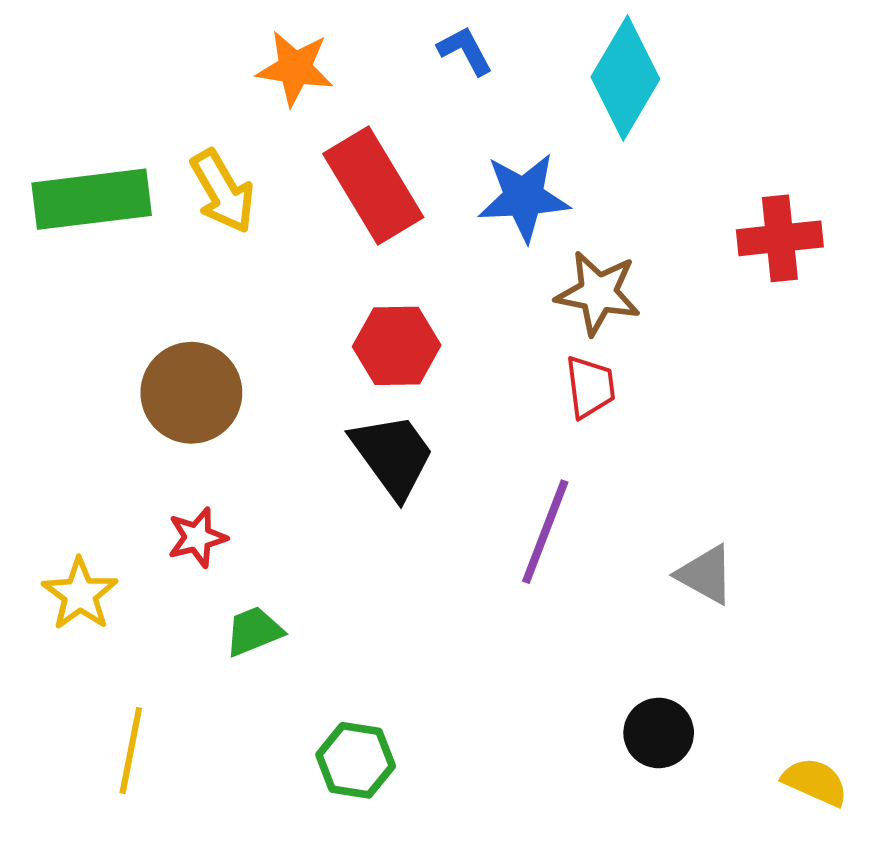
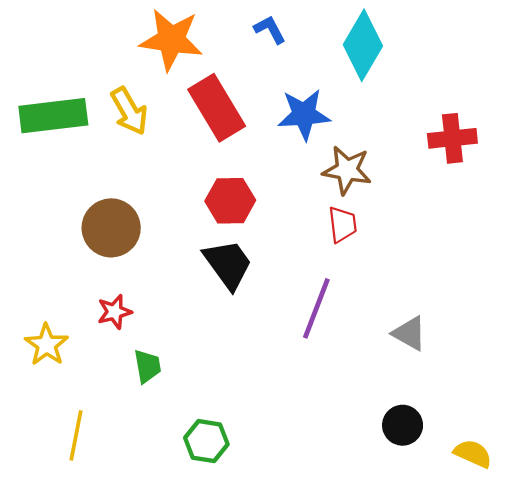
orange star: (295, 68) -> (171, 40), size x1.4
green trapezoid: (254, 631) -> (147, 366), turned 102
black circle: (659, 733) -> (403, 425), moved

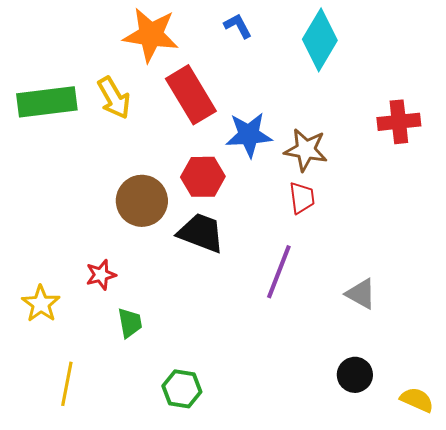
blue star: (304, 115) -> (249, 135), moved
brown circle: (111, 228) -> (142, 201), moved
black trapezoid: (228, 264) -> (201, 233), turned -33

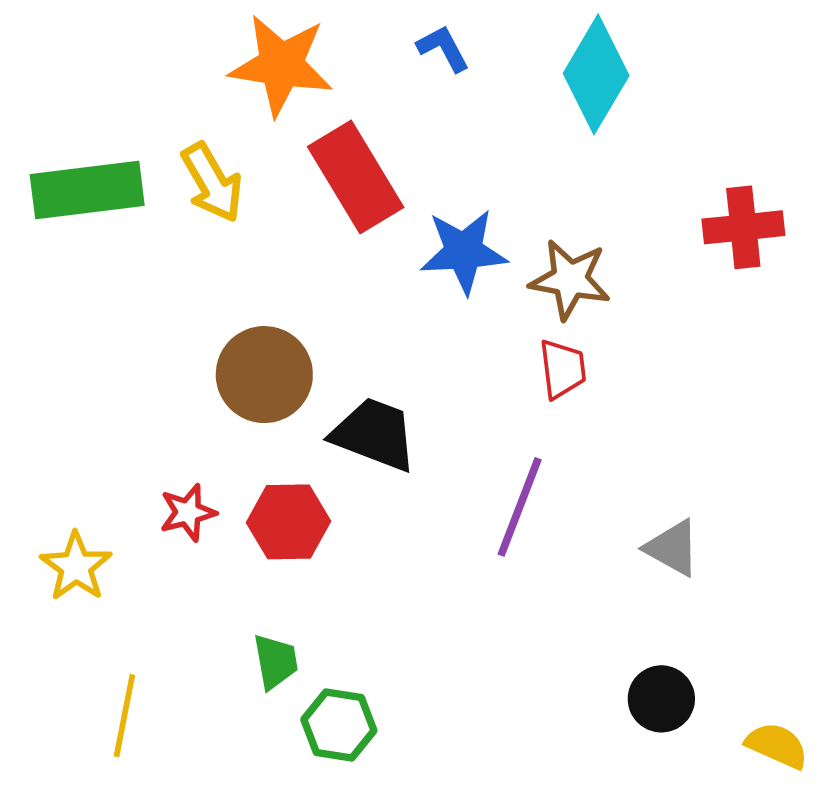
red hexagon: (203, 177) -> (289, 522), moved
green trapezoid: (130, 323) -> (275, 662), moved

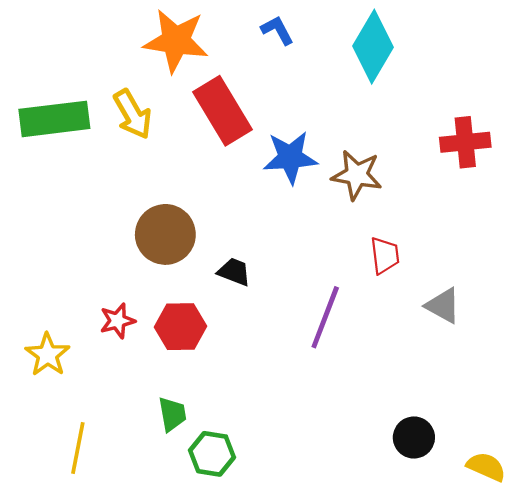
red trapezoid: (563, 369) -> (385, 255), moved
black trapezoid: (374, 434) -> (234, 272), size x0.6
gray triangle: (673, 548) -> (443, 306), moved

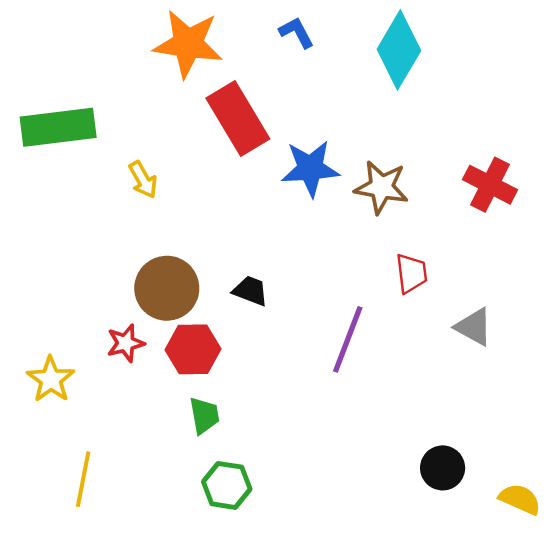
yellow arrow: (133, 114) -> (143, 180), moved, size x0.7
red cross: (465, 142) -> (490, 185), moved, turned 33
brown circle: (165, 234) -> (167, 288), moved
green trapezoid: (172, 414) -> (204, 416), moved

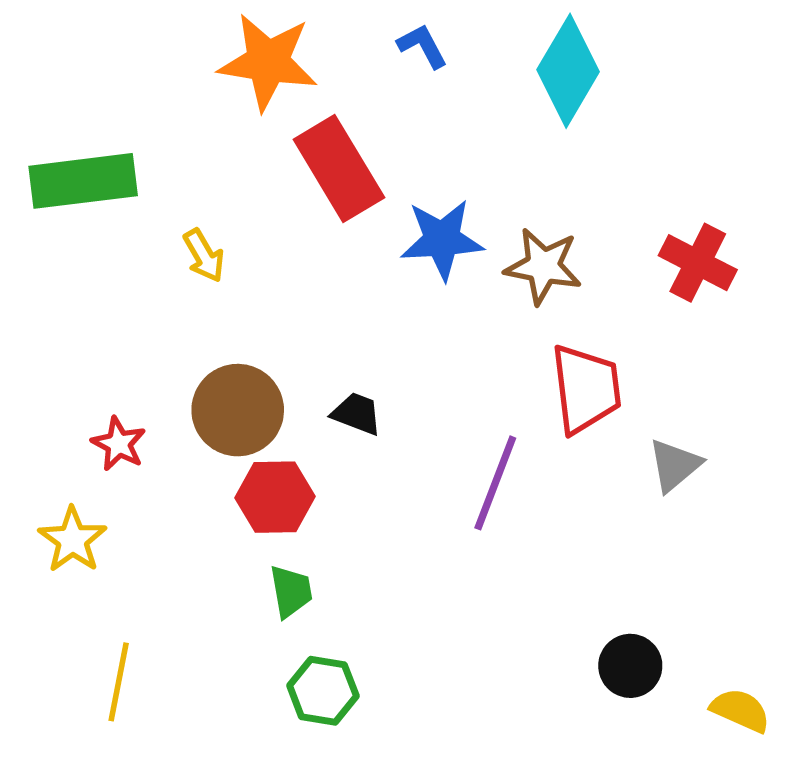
red trapezoid: (411, 273) -> (586, 389), size x1.6
gray triangle: (474, 327) -> (675, 465), turned 51
red star: (126, 343) -> (119, 444), moved, turned -30

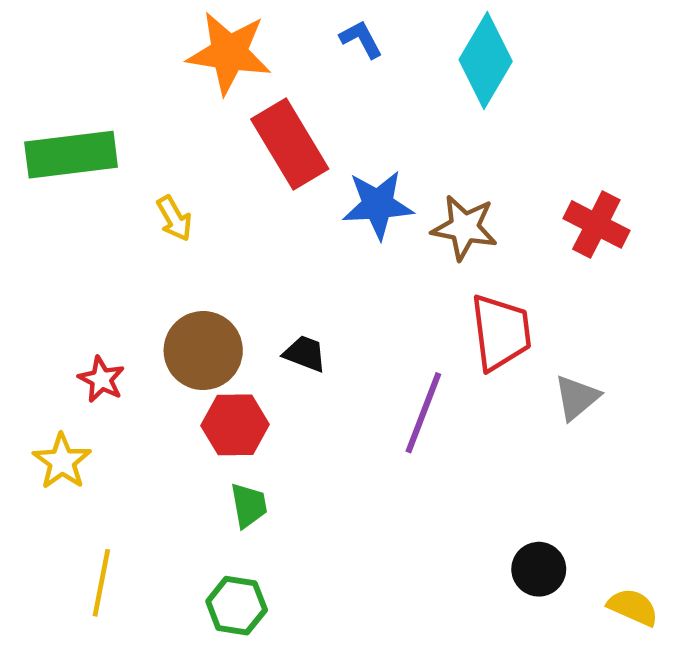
green hexagon: (323, 691) -> (237, 606), moved

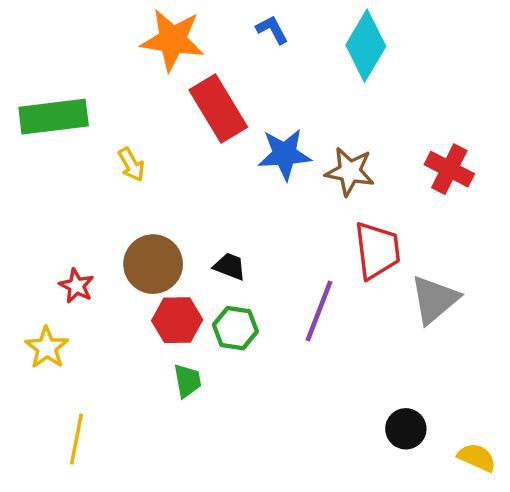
gray triangle: (577, 398) -> (434, 300), size x1.4
green hexagon: (237, 606) -> (235, 328), moved

